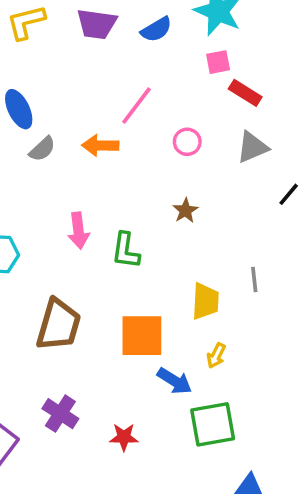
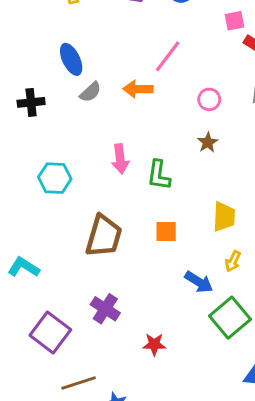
pink circle: (187, 142) -> (209, 99), moved
orange square: (142, 336) -> (166, 232), moved, size x0.6
green square: (213, 424) -> (230, 318), turned -30
red star: (124, 437) -> (154, 344), moved

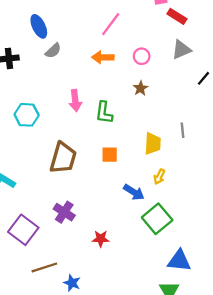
orange arrow: (138, 89) -> (103, 57), moved

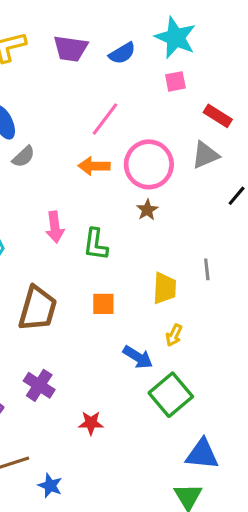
red rectangle: (177, 16) -> (218, 116), moved
pink circle: (142, 56) -> (149, 164), size x2.0

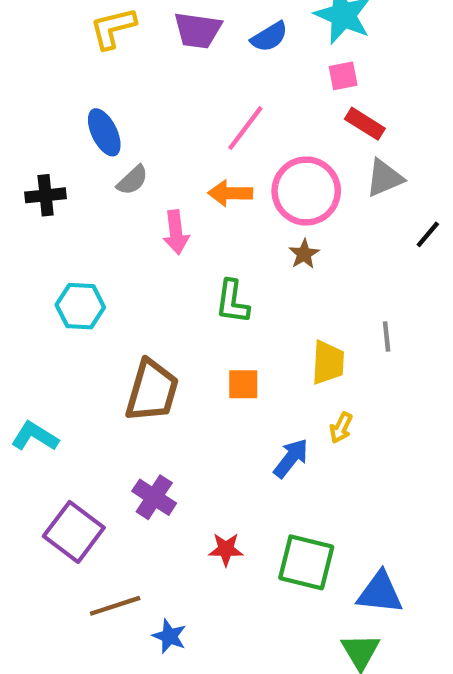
red rectangle: (218, 116) -> (365, 124), moved
pink arrow: (55, 227) -> (176, 232), moved
blue arrow: (138, 357) -> (291, 458), turned -84
green square: (171, 395) -> (306, 562), moved, turned -36

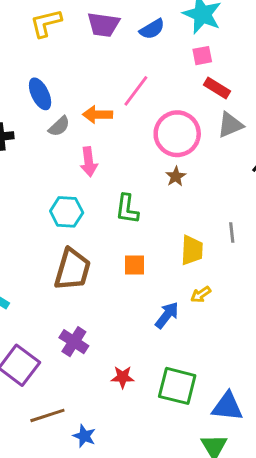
orange arrow: (230, 193) -> (98, 115), moved
cyan hexagon: (80, 306) -> (67, 212), moved
yellow arrow: (341, 428) -> (201, 294), turned 30

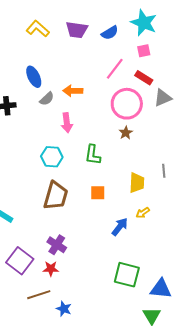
yellow L-shape: (46, 23) -> (38, 29), turned 55
red rectangle: (217, 88) -> (144, 78), moved
pink line: (136, 91) -> (115, 69), moved
red star: (123, 377) -> (51, 269), moved

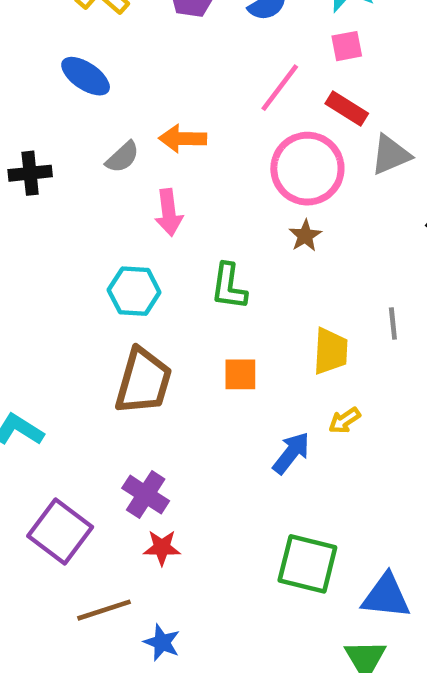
blue ellipse: (34, 77) -> (86, 76), moved, turned -30
red star: (51, 269) -> (162, 548), moved

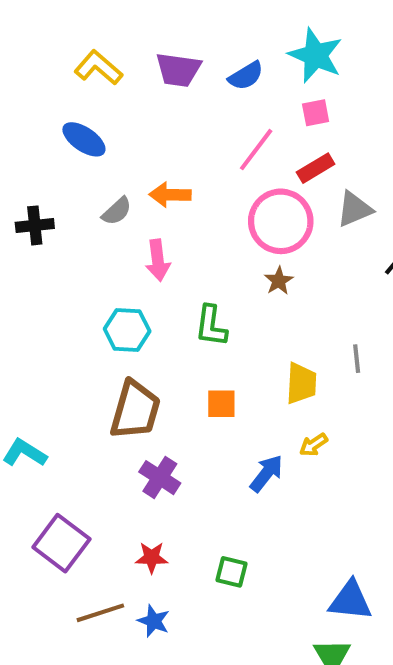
red rectangle: (347, 108) -> (316, 168), turned -63
purple cross: (146, 495) -> (160, 478), moved
green square: (307, 564) -> (232, 572), moved, size x0.6
blue star: (162, 642) -> (154, 621), moved

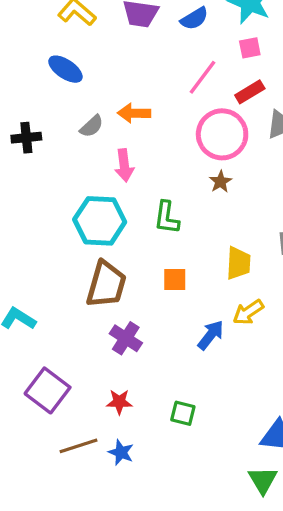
cyan hexagon: (127, 330) -> (100, 221), size x1.4
yellow arrow: (314, 445) -> (248, 312), size x1.4

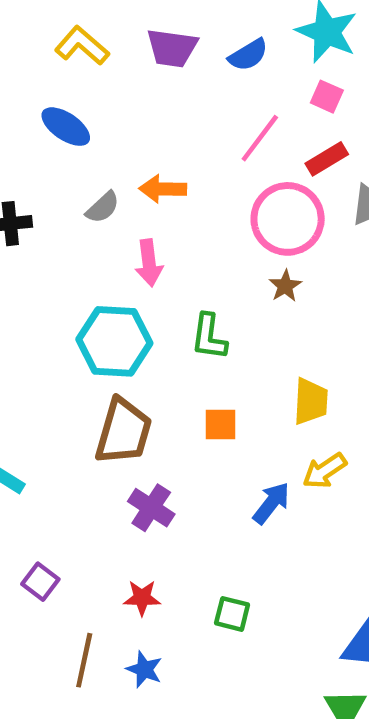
pink square: (250, 48) -> (327, 97), turned 35
purple square: (48, 390) -> (40, 582), size x0.6
brown line: (79, 446) -> (84, 660), turned -60

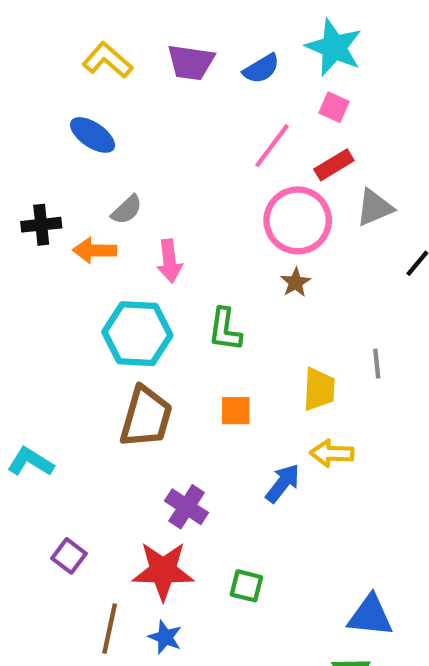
orange arrow: (163, 189) -> (95, 250), moved
yellow arrow: (324, 471) -> (332, 453), turned 36
purple cross: (151, 508) -> (187, 507), moved
red star: (142, 598) -> (163, 571), size x1.8

